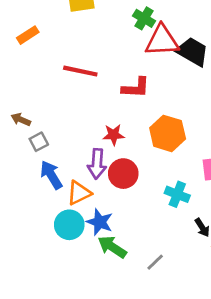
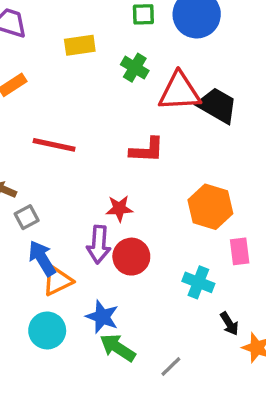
green cross: (144, 18) -> (135, 68), moved
red line: (80, 71) -> (54, 145), moved
orange hexagon: (168, 133) -> (210, 207), moved
orange triangle: (79, 193) -> (57, 281), moved
cyan circle: (69, 225) -> (47, 330), moved

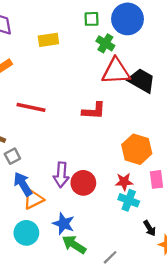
green cross: (135, 68) -> (105, 43), moved
red star: (119, 208) -> (124, 182), moved

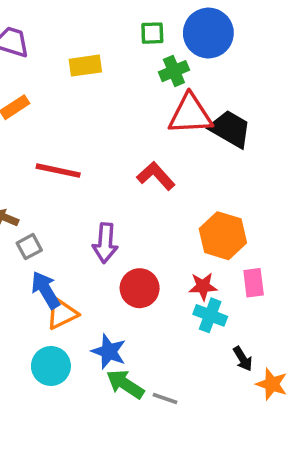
green cross: (105, 43) -> (174, 71), turned 36
red L-shape: (94, 111) -> (156, 176), turned -135
purple arrow: (61, 175) -> (105, 243), moved
gray line: (110, 257) -> (165, 399), moved, turned 63

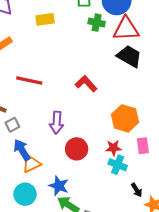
green cross: (174, 71) -> (97, 23), turned 35
red triangle: (190, 114) -> (126, 29), moved

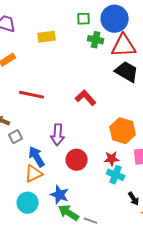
blue arrow: (22, 150) -> (37, 157), moved

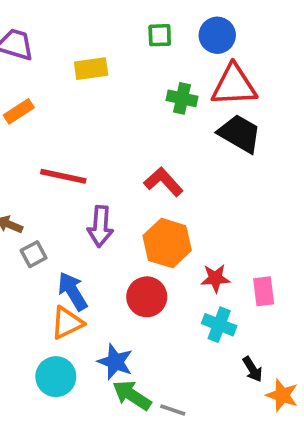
blue circle: (115, 19) -> (217, 35), size x0.7
green cross: (96, 40) -> (182, 98), moved
orange hexagon: (123, 131) -> (167, 243), moved
purple arrow: (58, 135) -> (100, 226), moved
red star: (112, 159) -> (215, 278), moved

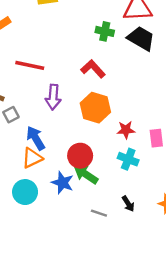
green cross: (182, 98) -> (105, 31), moved
red circle: (147, 297) -> (80, 156), moved
black arrow: (253, 369) -> (128, 204), moved
green arrow: (132, 395) -> (86, 174), moved

